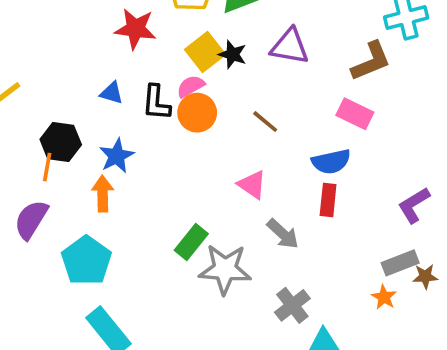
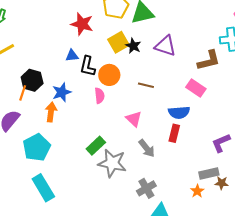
pink semicircle: (191, 86) -> (100, 96), moved, turned 105
blue triangle: (112, 93) -> (72, 56), moved, turned -32
brown line: (265, 122) -> (146, 85), turned -35

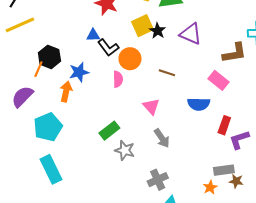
black L-shape: (88, 66) -> (108, 48), turned -55
red rectangle: (174, 133) -> (224, 125), moved
gray star: (112, 163) -> (125, 150), size x0.7

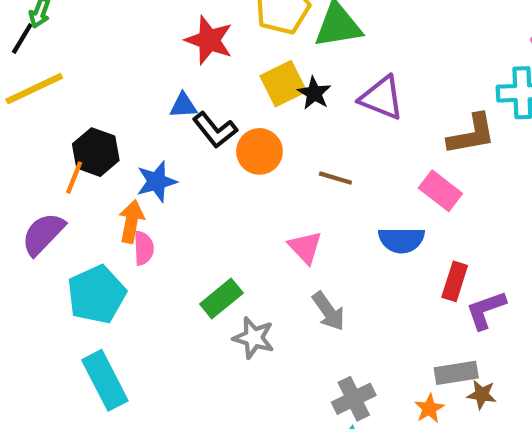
pink semicircle: (118, 79) -> (144, 248), moved
gray cross: (158, 180) -> (354, 399), moved

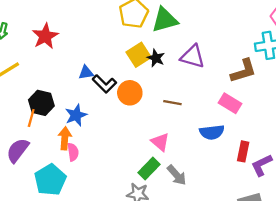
red star: (209, 40) -> (45, 36), moved, turned 30
green rectangle: (221, 298) -> (149, 169), moved

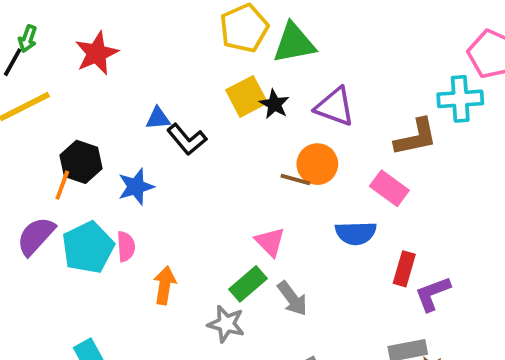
orange circle: (130, 93) -> (317, 164), moved
orange arrow: (65, 138) -> (165, 285), moved
cyan pentagon: (50, 180) -> (88, 247), moved

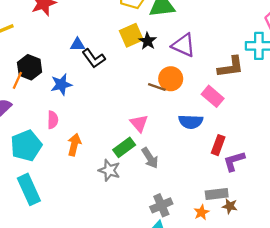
cyan pentagon: (88, 247) -> (26, 146), moved

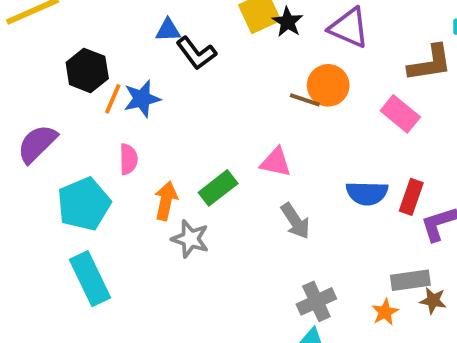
orange line: (17, 80) -> (113, 99), moved
blue semicircle: (191, 122) -> (367, 193), moved
pink triangle: (139, 123) -> (276, 162), turned -36
green rectangle: (124, 147) -> (218, 188), moved
gray star: (109, 170) -> (190, 239), moved

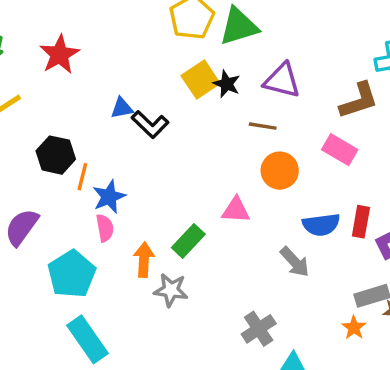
orange circle: (328, 85) -> (280, 171), moved
blue star: (142, 99) -> (109, 197), moved
brown line: (305, 100) -> (263, 126), moved
gray arrow: (295, 221) -> (295, 262), moved
gray cross: (316, 301) -> (259, 329), moved

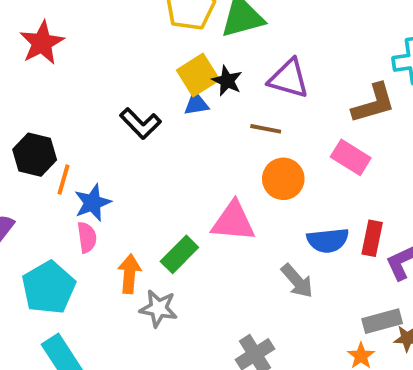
blue triangle: (122, 108) -> (196, 104), moved
pink triangle: (236, 210) -> (233, 221), size x1.4

